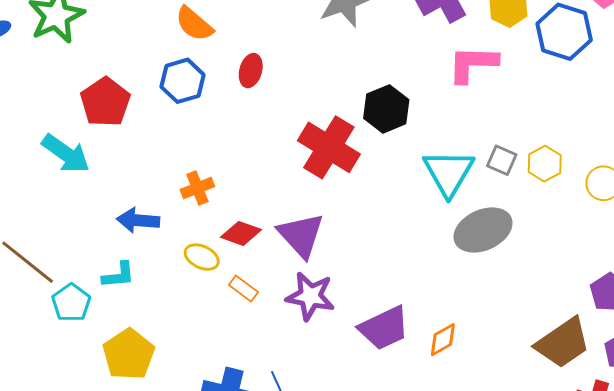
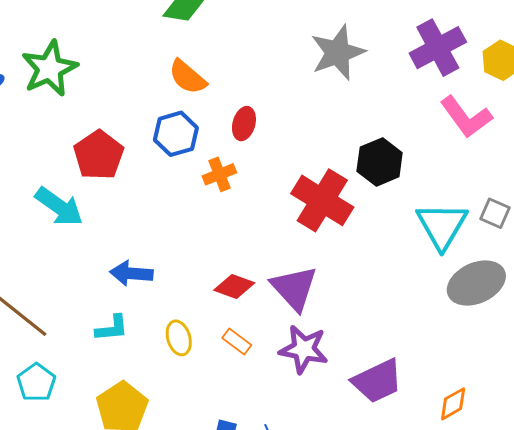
pink L-shape: (473, 64) -> (466, 117), turned -128
orange cross: (197, 188) -> (219, 174), moved
yellow ellipse: (202, 257) -> (179, 338), moved, turned 48
cyan pentagon: (71, 303) -> (36, 382), moved
orange diamond: (443, 340) -> (453, 404), moved

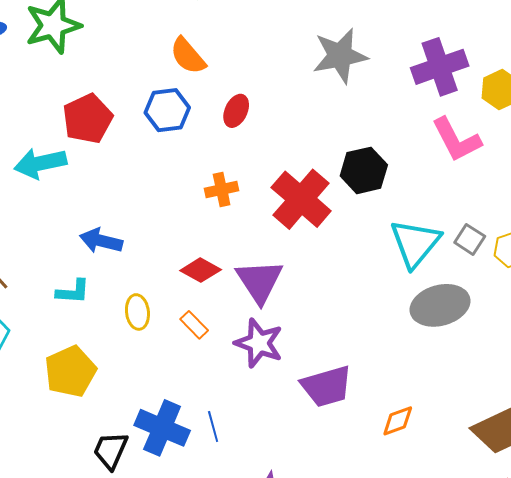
orange cross: (219, 174) -> (222, 189), moved
cyan arrow: (59, 207) -> (40, 163), turned 123

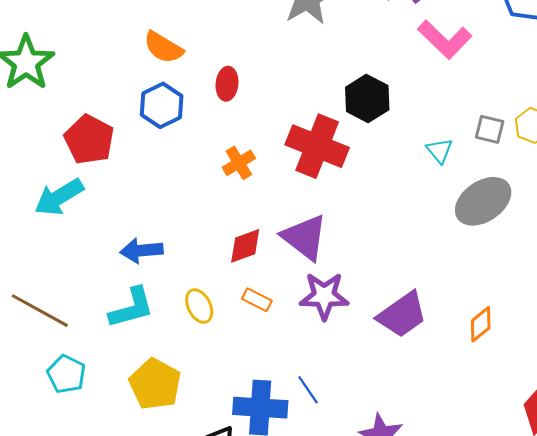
cyan triangle: (415, 243) -> (439, 151), size x0.5
red diamond: (201, 270) -> (245, 246), turned -30
cyan L-shape: (73, 292) -> (132, 308), size x1.4

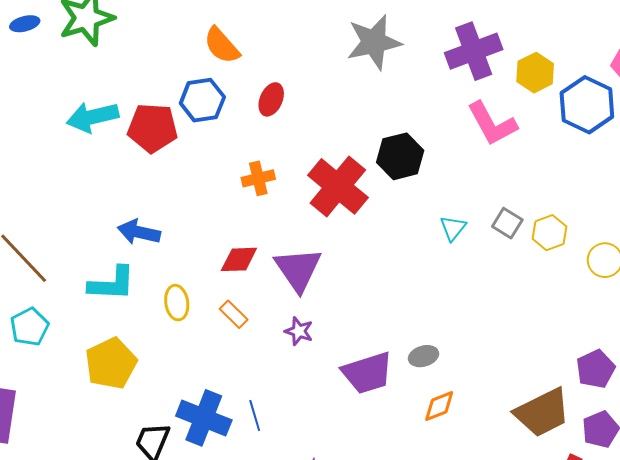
red pentagon: (89, 139) -> (153, 128), moved, turned 30
cyan arrow: (59, 197) -> (93, 117), moved
gray ellipse: (483, 201) -> (424, 356), moved, size x0.5
purple star: (324, 296) -> (299, 331), size x0.6

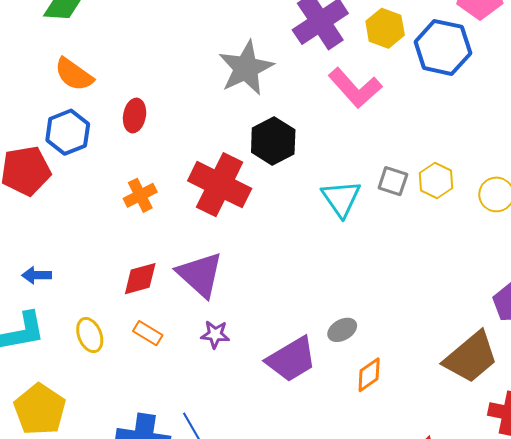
gray star: (374, 42) -> (246, 68), moved
cyan triangle: (453, 228) -> (341, 198), size x1.5
blue arrow: (139, 232) -> (37, 275), size x0.7

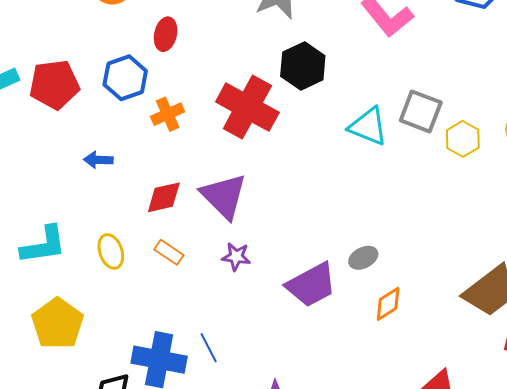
blue hexagon: (68, 132) -> (125, 78), moved
yellow hexagon: (436, 180) -> (463, 139), moved
gray square: (393, 181) -> (421, 111), size x1.4
cyan triangle: (341, 198) -> (368, 126), turned -36
blue arrow: (37, 275) -> (98, 160), moved

